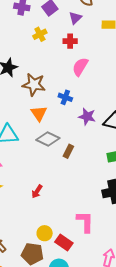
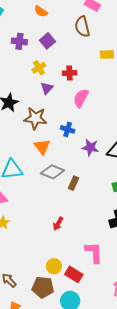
purple triangle: (75, 18) -> (47, 88), moved
red arrow: (37, 191) -> (58, 224), moved

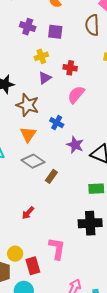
purple square: (47, 41) -> (55, 32), turned 35
red rectangle: (74, 274) -> (33, 266), turned 30

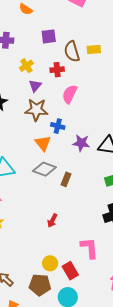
brown semicircle: (92, 25) -> (72, 51), moved
purple square: (55, 32) -> (49, 36), moved
brown star: (28, 105) -> (36, 110), moved
orange triangle: (28, 134) -> (43, 143), moved

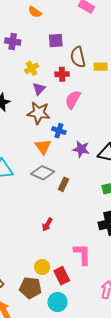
yellow rectangle: (94, 49) -> (101, 67), moved

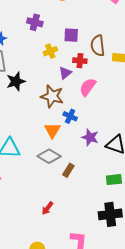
purple square: (56, 41) -> (71, 35), moved
purple triangle: (39, 89) -> (65, 73), moved

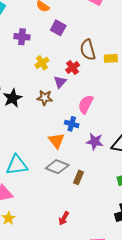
purple square: (71, 35) -> (58, 28), moved, turned 35
red cross: (80, 61) -> (73, 67), turned -32
pink semicircle: (88, 87) -> (86, 104), moved
brown star: (52, 96) -> (45, 98), moved, size x0.7

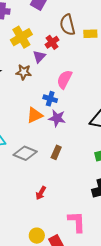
yellow cross: (42, 63) -> (21, 37), size x1.5
orange triangle: (56, 141) -> (35, 115), turned 42
purple star: (95, 142) -> (57, 118), moved
gray diamond: (57, 167) -> (25, 153), moved

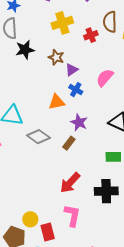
purple triangle: (39, 57) -> (72, 70), moved
pink semicircle: (64, 79) -> (105, 78), moved
purple star: (57, 118) -> (79, 122), moved
red arrow: (41, 193) -> (70, 183), moved, size x1.6

